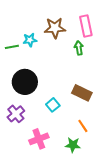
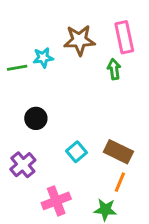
black circle: (25, 82) -> (36, 118), size x0.6
brown rectangle: (82, 93) -> (118, 152), moved
orange line: (83, 126) -> (120, 182), turned 56

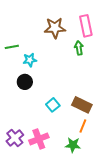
cyan star: (43, 58) -> (30, 60), moved
purple cross: (23, 165) -> (15, 138), moved

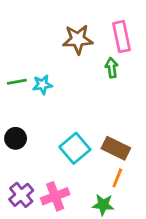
green line: (12, 47) -> (17, 82), moved
black circle: (25, 82) -> (16, 138), moved
cyan square: (53, 105) -> (75, 148), size x1.5

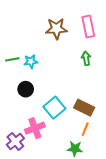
green arrow: (112, 68) -> (86, 58), moved
black circle: (16, 138) -> (26, 89), moved
pink cross: (55, 196) -> (35, 128), moved

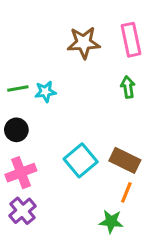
black circle: (26, 89) -> (16, 130), moved
pink cross: (35, 128) -> (21, 173), moved

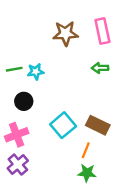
green arrow: (128, 87) -> (100, 68), turned -84
black circle: (16, 130) -> (24, 101), moved
orange line: (126, 192) -> (86, 150), moved

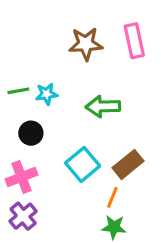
green arrow: (100, 68) -> (103, 106), moved, size x1.5
brown rectangle: (98, 125) -> (128, 164), turned -65

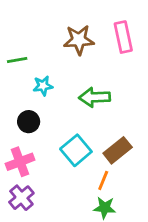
green line: (18, 91) -> (17, 60), moved

